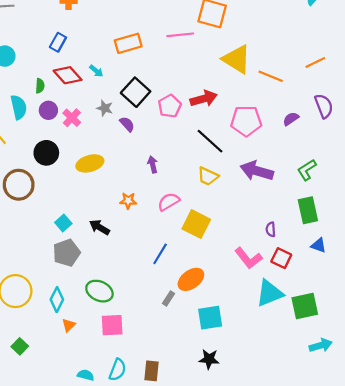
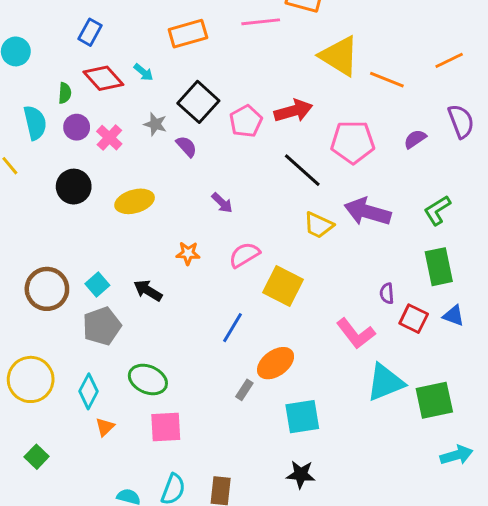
purple arrow: (153, 165) -> (222, 203), turned 147
yellow trapezoid: (208, 176) -> (319, 225), moved
brown circle: (19, 185) -> (47, 289), moved
red square: (281, 258) -> (414, 319), moved

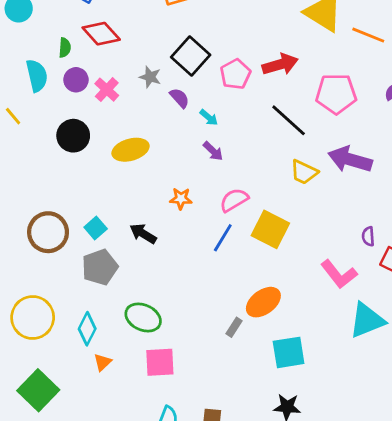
cyan arrow: (143, 72) -> (209, 118), moved
blue line: (232, 328) -> (223, 238), moved
green square: (37, 457) -> (38, 390), size x1.8

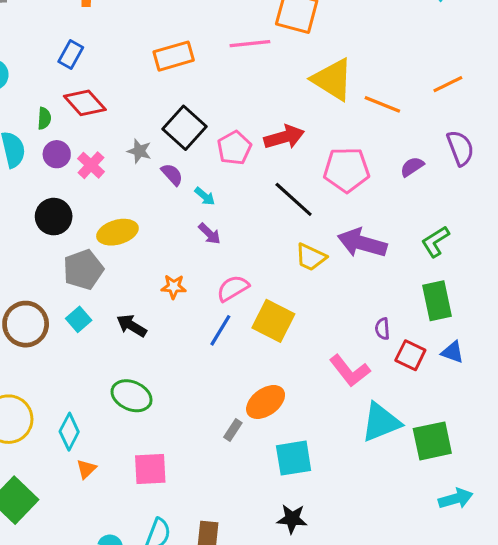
gray pentagon: (100, 267) -> (83, 270), moved
green ellipse: (143, 317) -> (132, 396), moved

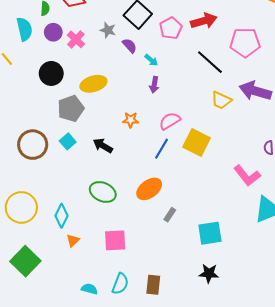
purple arrow: (209, 234) -> (154, 85), turned 56
orange ellipse: (266, 402) -> (149, 189), moved

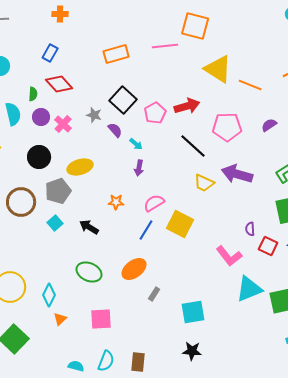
brown circle: (33, 145) -> (21, 202), moved

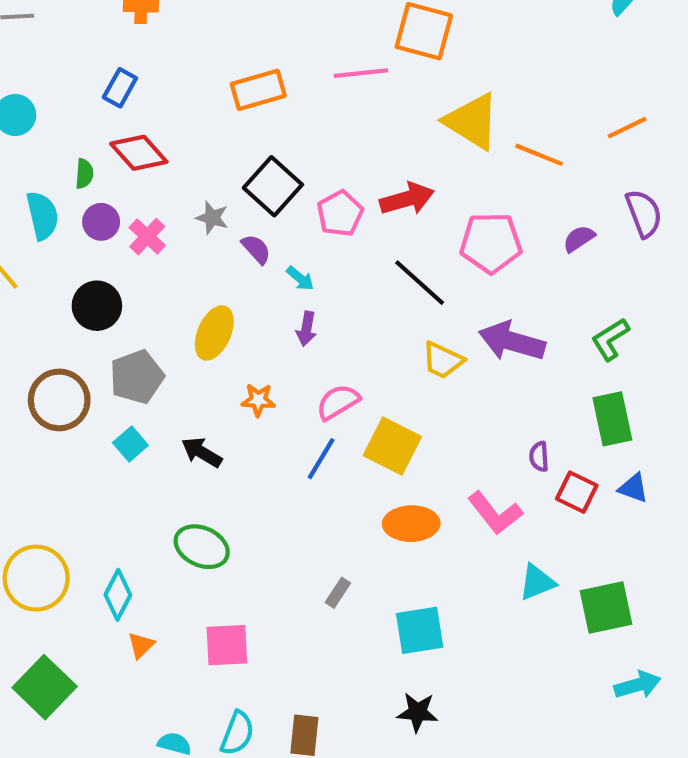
yellow ellipse: (80, 167) -> (214, 333), moved, turned -50
orange ellipse: (134, 269) -> (411, 524), moved, turned 35
cyan triangle: (249, 289) -> (537, 582), size x0.7

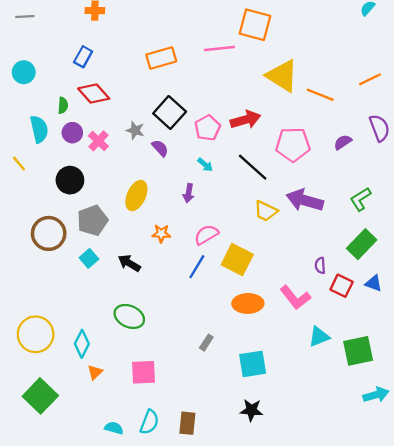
cyan arrow: (300, 278) -> (205, 165), moved
green rectangle: (612, 419) -> (362, 244), turned 56

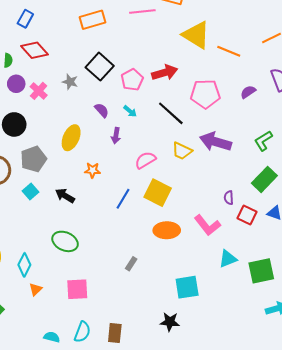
purple semicircle: (160, 148) -> (102, 110), moved
pink semicircle: (206, 235) -> (145, 160), moved
cyan square: (253, 364) -> (187, 287), moved

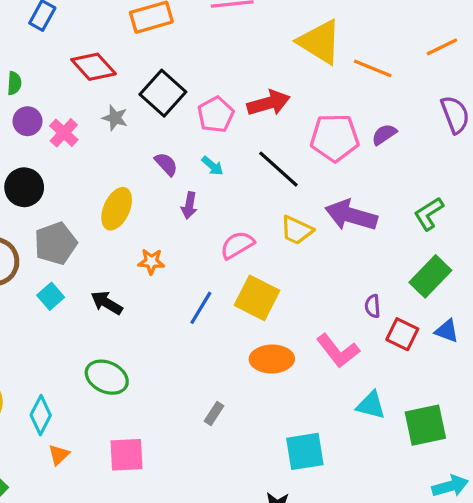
red diamond: (34, 50) -> (94, 67), moved
purple semicircle: (248, 92) -> (384, 134), moved
cyan triangle: (228, 259) -> (371, 405), turned 36

